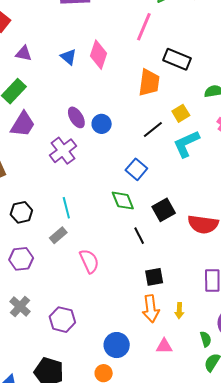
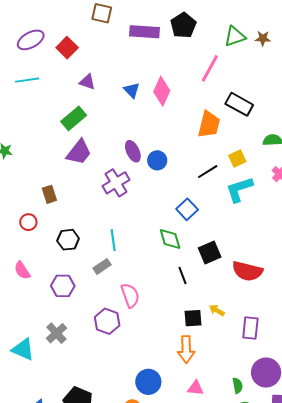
yellow arrow: (179, 311) -> (217, 310), moved, turned 112
purple hexagon: (62, 320) -> (107, 321), moved

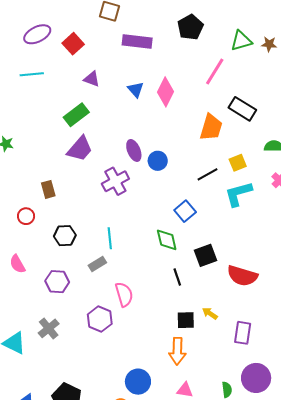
purple rectangle: (144, 32) -> (137, 42), moved

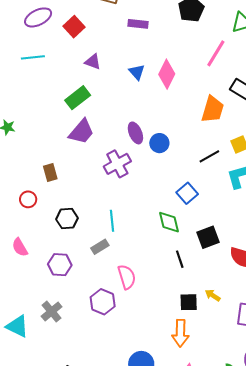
purple rectangle: (137, 42) -> (138, 24), size x0.7

